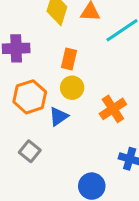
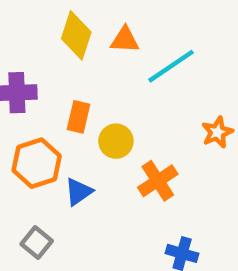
orange rectangle: (69, 59) -> (78, 117), moved
yellow circle: (72, 88) -> (116, 141), moved

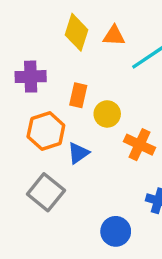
orange cross: (158, 181) -> (140, 145), turned -32
gray square: (37, 242) -> (46, 192), size x1.5

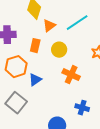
orange triangle: (114, 36) -> (49, 26), moved, turned -40
yellow circle: (107, 114) -> (59, 50), moved

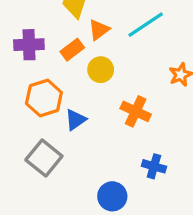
orange rectangle: (35, 46) -> (72, 50), moved, turned 40
yellow circle: (59, 50) -> (101, 70), moved

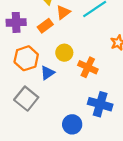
yellow circle: (101, 70) -> (64, 53), moved
blue cross: (154, 166) -> (100, 104), size x1.5

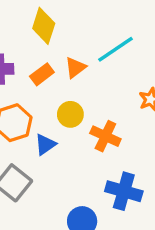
orange triangle: (63, 12) -> (75, 68), moved

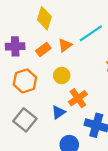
orange cross: (105, 136) -> (78, 98), moved, turned 30
blue triangle: (45, 144) -> (58, 112), moved

